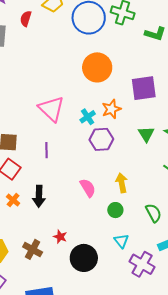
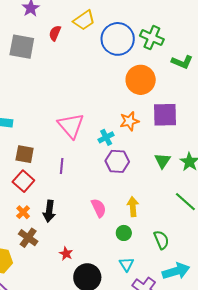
orange circle: (97, 67) -> (141, 80), moved
orange star: (111, 109) -> (129, 121), moved
brown cross: (33, 249) -> (28, 238), moved

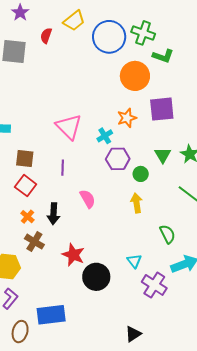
green L-shape: (182, 62) -> (163, 56), moved
pink semicircle: (99, 208) -> (88, 199), moved
green circle: (124, 233) -> (141, 174), moved
red star: (66, 254) -> (73, 255), size x1.6

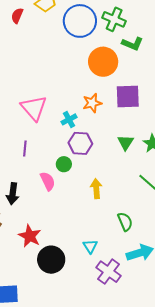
green circle: (141, 174) -> (64, 164), moved

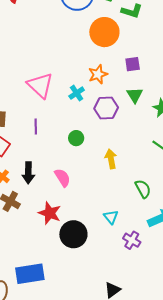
purple square: (128, 97) -> (133, 64), size x0.6
green triangle: (126, 142) -> (135, 95), moved
purple hexagon: (80, 143) -> (106, 108), moved
pink semicircle: (48, 181) -> (63, 178), moved
purple cross: (108, 272) -> (132, 240), size x0.7

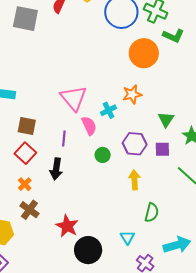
purple square: (133, 64) -> (162, 149), moved
purple hexagon: (106, 108) -> (135, 144), moved
black arrow: (28, 173) -> (56, 169), moved
pink semicircle: (63, 178) -> (89, 126), moved
green semicircle: (143, 189) -> (152, 213), moved, turned 36

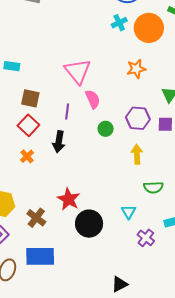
cyan cross: (109, 110) -> (119, 23), moved
brown cross: (29, 210) -> (36, 218), moved
green semicircle: (152, 213) -> (153, 187), turned 72

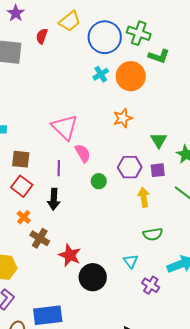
yellow arrow: (137, 154) -> (144, 197), moved
brown cross: (36, 218) -> (40, 238), moved

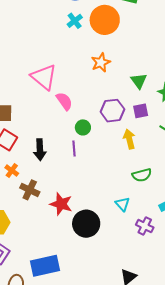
purple line: (59, 168) -> (74, 148), moved

